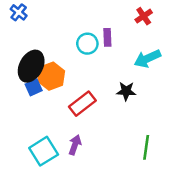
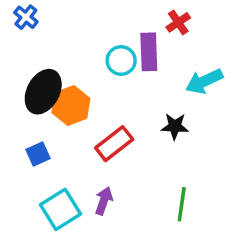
red cross: (144, 16) -> (178, 22), moved
purple rectangle: (107, 37) -> (149, 52), size x1.5
blue square: (34, 87) -> (38, 154), moved
green line: (146, 147) -> (182, 204), moved

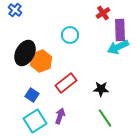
purple rectangle: (149, 52) -> (120, 30), moved
black star: (175, 126) -> (101, 89), moved
blue square: (38, 154) -> (32, 95), moved, turned -32
green line: (182, 204) -> (105, 118), turned -42

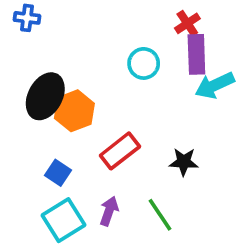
blue cross: (15, 10) -> (27, 18), turned -32
purple rectangle: (120, 30) -> (196, 54), moved
cyan circle: (70, 35) -> (144, 63), moved
green line: (105, 118) -> (160, 215), moved

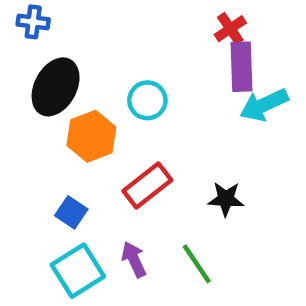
cyan circle: (144, 63) -> (147, 100), moved
black ellipse: (45, 96) -> (56, 87), moved
purple arrow: (109, 211) -> (134, 259), turned -44

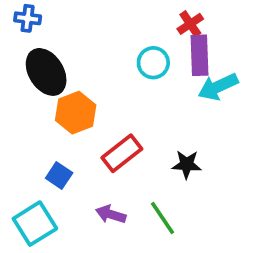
black ellipse: (56, 87) -> (46, 72), turned -60
cyan circle: (147, 100) -> (153, 63), moved
purple arrow: (134, 259) -> (111, 214), turned -48
cyan square: (78, 271) -> (35, 224), moved

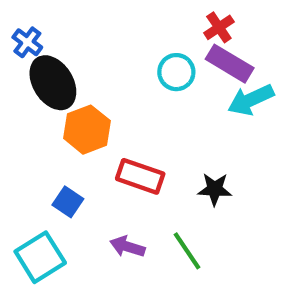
blue cross: (28, 18) -> (27, 42), moved, turned 30
purple rectangle: (200, 55) -> (230, 64), turned -57
red rectangle: (122, 153) -> (140, 176), turned 57

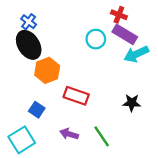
red cross: (219, 27) -> (119, 15), turned -35
blue cross: (27, 42) -> (29, 22), moved
black star: (215, 189) -> (132, 103), moved

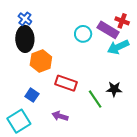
red cross: (119, 15) -> (122, 21), moved
black ellipse: (29, 45) -> (25, 39), turned 30
green line: (102, 136) -> (95, 99), moved

